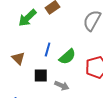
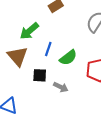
green arrow: (27, 18) -> (29, 31), moved
brown triangle: (18, 58) -> (18, 56), size x1.5

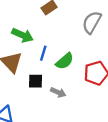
green arrow: (29, 31) -> (23, 35), turned -114

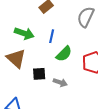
blue line: (43, 53) -> (52, 36), moved

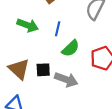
brown triangle: (16, 59) -> (19, 69), moved
gray arrow: (60, 82) -> (66, 80), size x1.5

